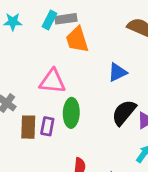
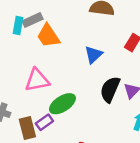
green ellipse: (71, 113) -> (62, 104), turned 72
purple rectangle: (47, 126) -> (44, 122), turned 60

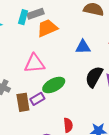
orange trapezoid: (48, 36) -> (47, 28), turned 95
blue triangle: (93, 55) -> (83, 47), turned 35

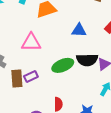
black semicircle: (94, 77) -> (87, 60), turned -125
green ellipse: (54, 85) -> (63, 65), moved

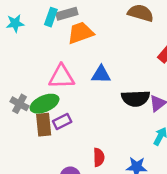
blue triangle: (79, 30) -> (101, 74), moved
green ellipse: (63, 65) -> (45, 104), moved

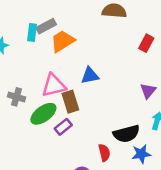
black semicircle: (136, 98) -> (126, 134), moved
gray cross: (20, 104) -> (17, 97), moved
brown rectangle: (44, 125) -> (70, 102), moved

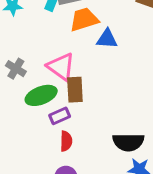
blue triangle: (90, 76) -> (107, 39), moved
pink triangle: (54, 86) -> (61, 67), turned 35
red semicircle: (104, 153) -> (66, 141), moved

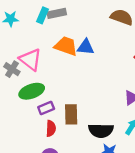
orange trapezoid: (84, 19) -> (66, 46), moved, turned 35
pink triangle: (61, 67) -> (31, 60), moved
brown rectangle: (75, 90) -> (71, 114), moved

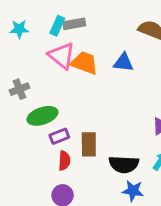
blue triangle: (86, 47) -> (123, 63), moved
pink triangle: (31, 60) -> (62, 56), moved
gray cross: (12, 69) -> (20, 89), turned 35

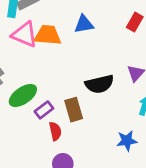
black semicircle: (124, 164) -> (99, 84), moved

